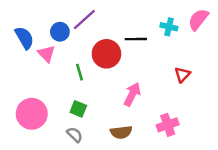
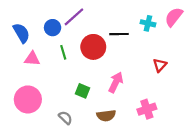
pink triangle: (46, 54) -> (32, 59), moved, turned -42
green line: (80, 72) -> (63, 52), moved
green square: (78, 109) -> (83, 91), moved

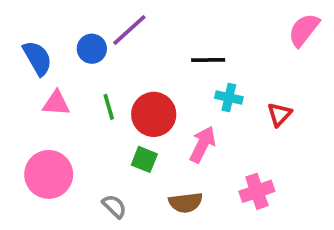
cyan cross: (148, 23) -> (229, 97), moved
red circle: (93, 47) -> (154, 114), moved
green line: (63, 52) -> (109, 107), moved

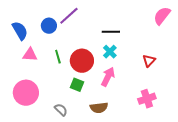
cyan cross: (229, 97) -> (110, 52), moved, turned 32
pink cross: (257, 191) -> (147, 99), moved

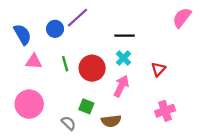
red triangle: (149, 61) -> (158, 69), moved
green square: (77, 85) -> (86, 106), moved

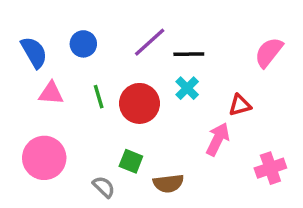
purple line: (77, 18) -> (150, 42), moved
pink semicircle: (182, 18) -> (269, 52), moved
red triangle: (158, 69) -> (240, 105), turned 32
pink arrow: (121, 86) -> (218, 139), moved
pink cross: (165, 111) -> (270, 168), moved

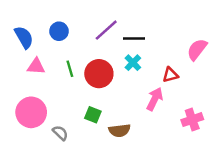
pink semicircle: (269, 52) -> (197, 49), moved
gray semicircle: (104, 187) -> (60, 133), moved

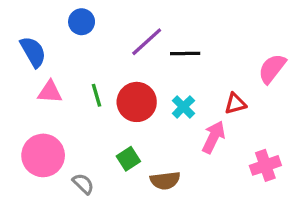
blue circle: (59, 31) -> (82, 22), moved
cyan cross: (133, 63) -> (183, 107), moved
green square: (93, 115) -> (128, 159), turned 35

